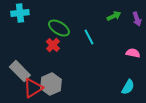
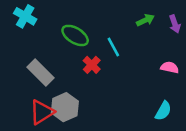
cyan cross: (20, 13) -> (25, 16), turned 36
red cross: (53, 45) -> (92, 65), moved
gray rectangle: (20, 71) -> (41, 73), moved

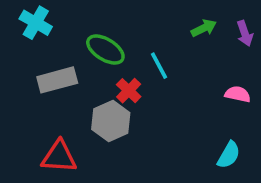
gray rectangle: (41, 73) -> (57, 80), moved, turned -60
gray hexagon: (65, 107) -> (111, 121), moved
red triangle: (42, 112) -> (59, 157), turned 36

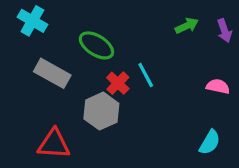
cyan line: (159, 66) -> (146, 75), moved
gray rectangle: (57, 80) -> (52, 73), turned 44

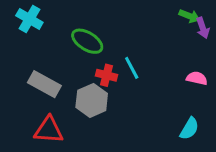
green arrow: (187, 26) -> (189, 16), moved, turned 48
gray rectangle: (52, 73) -> (44, 84), moved
red cross: (118, 83) -> (106, 75), turned -30

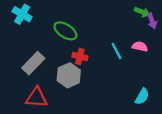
cyan line: (132, 68) -> (117, 51), moved
pink semicircle: (197, 78) -> (140, 46), moved
gray rectangle: (44, 84) -> (33, 63), turned -75

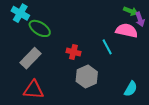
green ellipse: (65, 31) -> (40, 28), moved
pink semicircle: (140, 46) -> (127, 31), moved, size x1.5
gray hexagon: (69, 75) -> (87, 77), moved

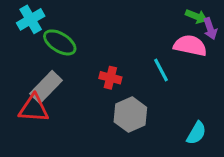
cyan cross: (20, 13) -> (31, 19), turned 30
red triangle: (34, 90) -> (34, 108), moved

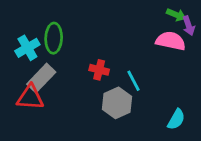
cyan cross: (31, 19) -> (27, 48), moved
green ellipse: (60, 42) -> (54, 38), turned 60
cyan line: (161, 70) -> (134, 81), moved

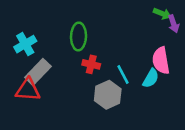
green ellipse: (54, 38) -> (79, 36), moved
pink semicircle: (171, 41) -> (161, 61), moved, turned -112
cyan semicircle: (176, 119) -> (151, 78), moved

